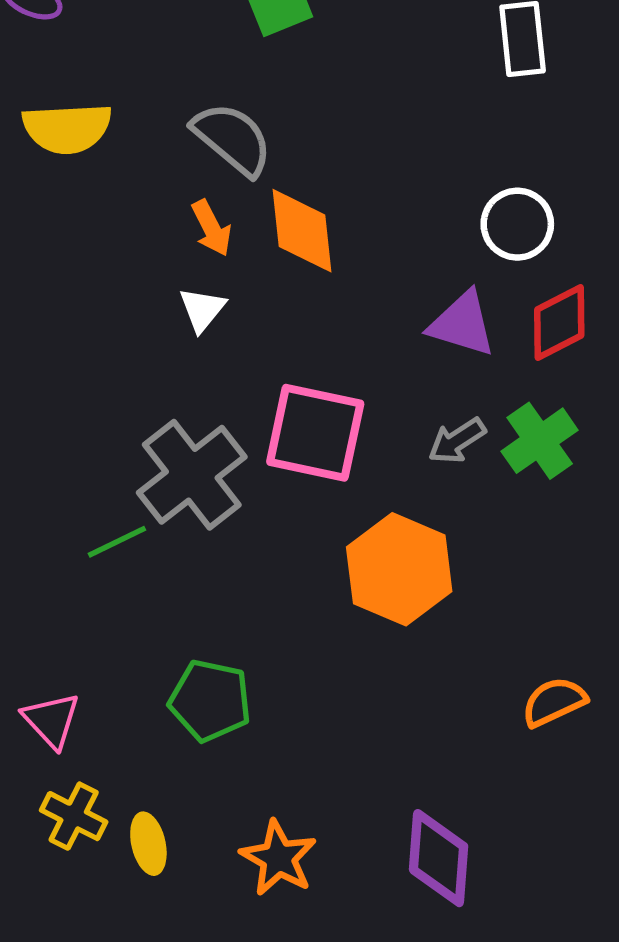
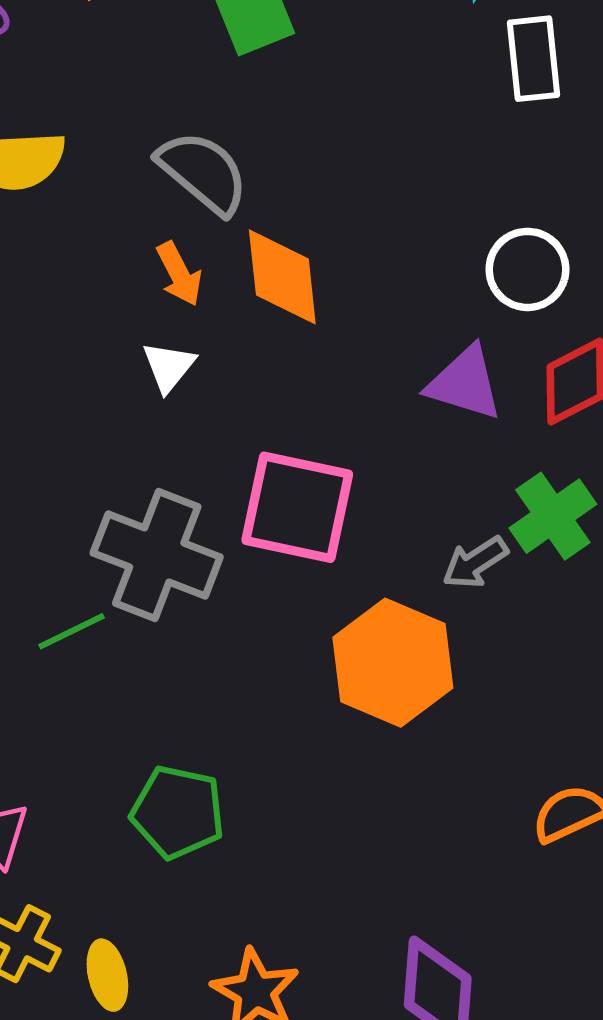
gray arrow: (457, 441) -> (475, 562), moved
gray cross: (192, 475) -> (157, 555), turned -31

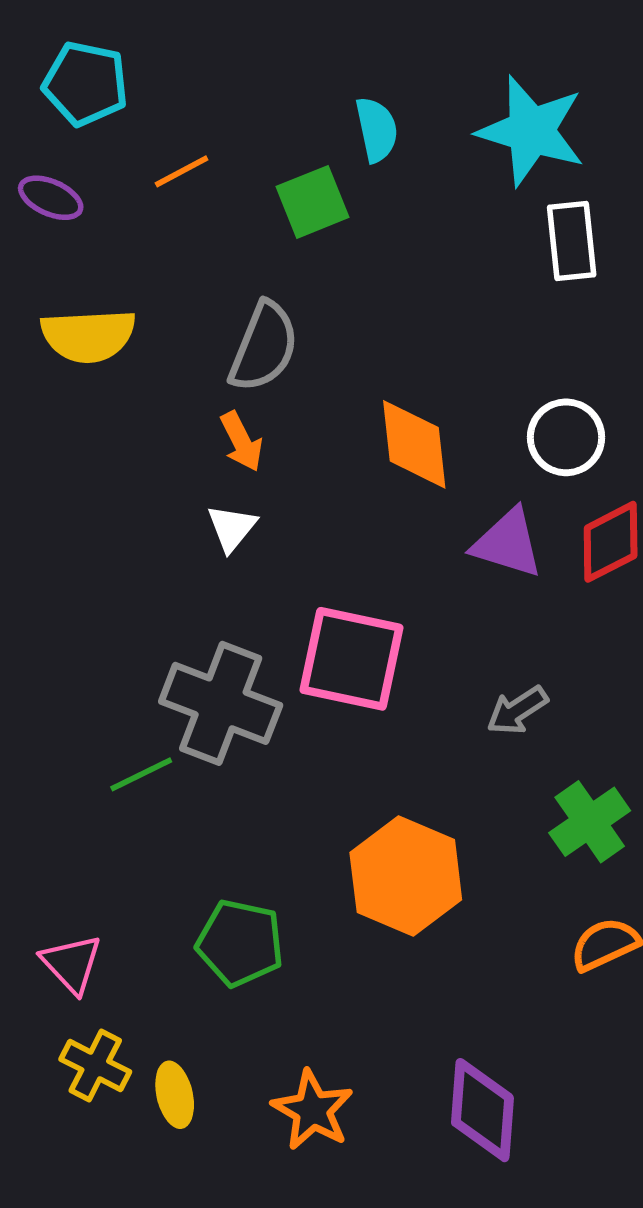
gray semicircle: (203, 172) -> (264, 347), turned 72
orange diamond: (282, 277) -> (414, 444), moved
green cross: (553, 516) -> (590, 822), moved
orange hexagon: (393, 663) -> (406, 876), moved

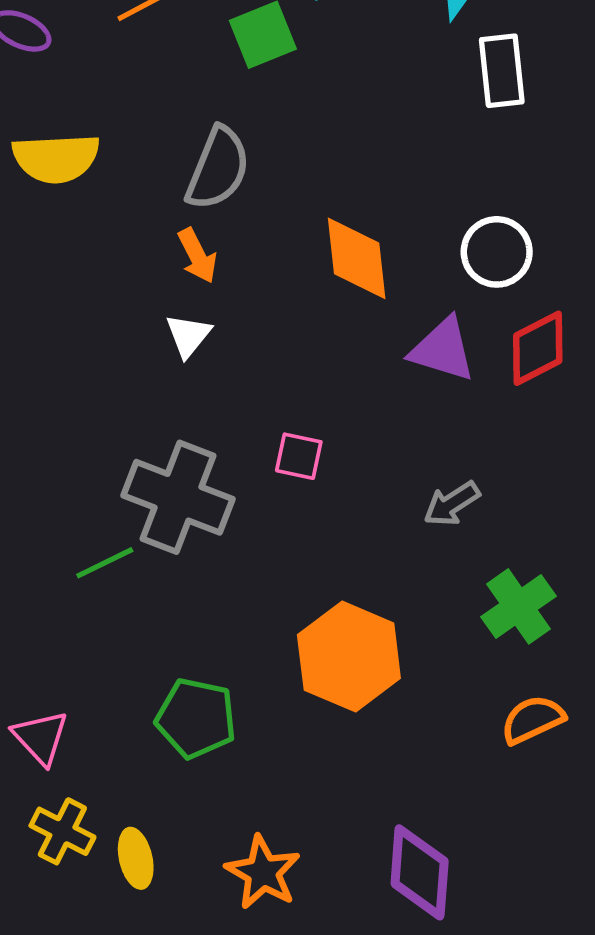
pink square: (352, 659) -> (299, 456), size x0.5

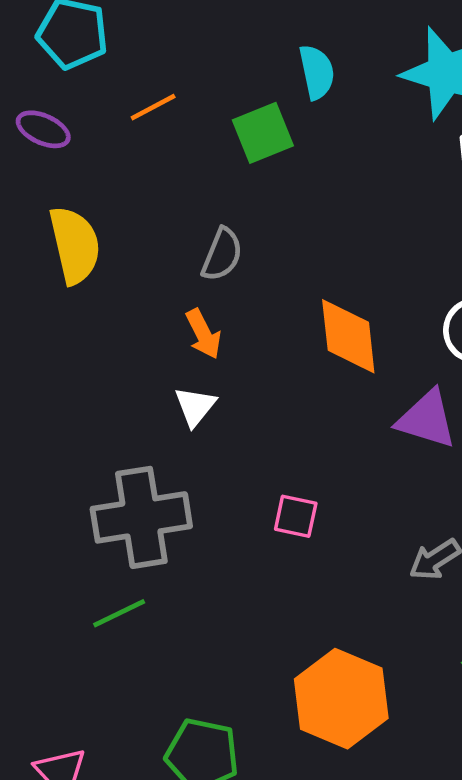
yellow semicircle: (56, 158) -> (75, 245), turned -100
gray semicircle: (218, 168) -> (222, 254), size x0.7
gray cross: (178, 497) -> (141, 517), moved, turned -30

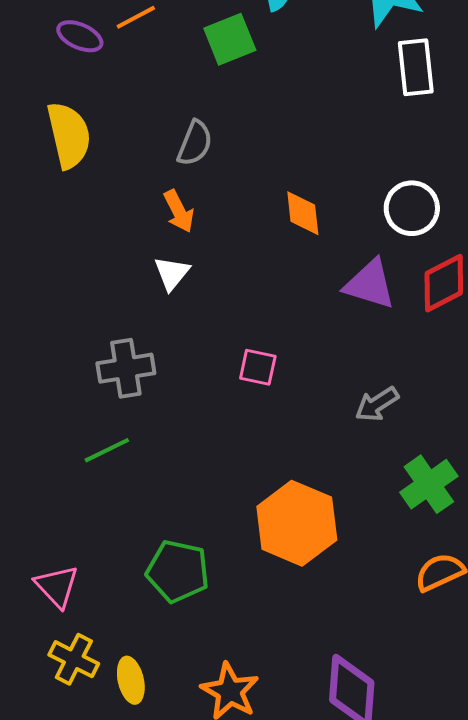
purple ellipse: (43, 129) -> (80, 36), moved
orange diamond: (348, 336) -> (303, 213), size x0.7
gray cross: (141, 517) -> (126, 368), size x0.7

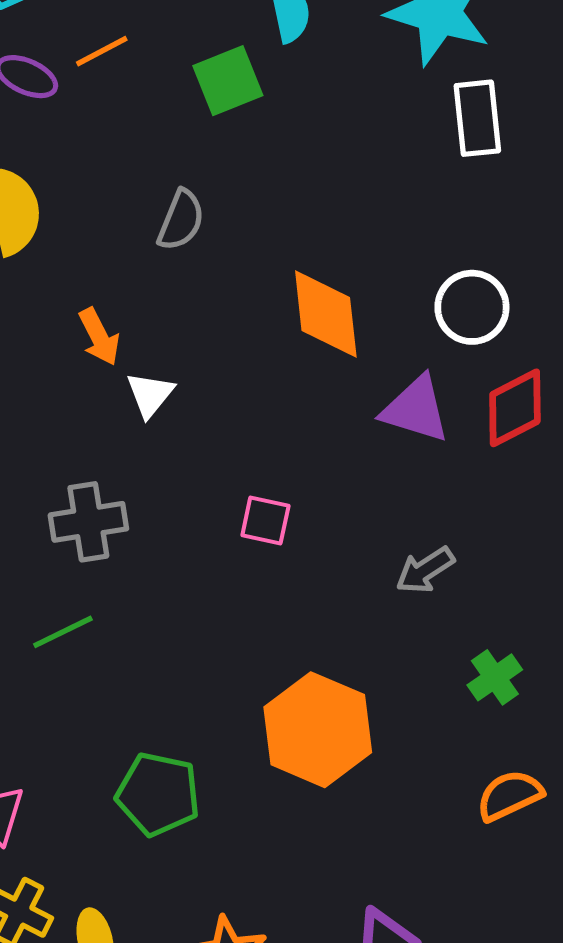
orange arrow: (179, 211) -> (99, 337), moved
orange diamond: (303, 213) -> (326, 314), size x1.5
green cross: (429, 484) -> (495, 677), size x0.7

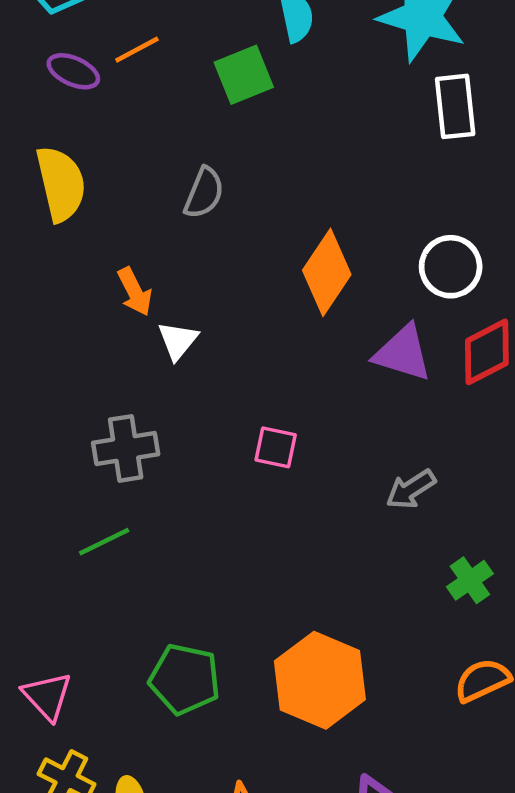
orange diamond: (326, 314) -> (327, 272), turned 40
orange hexagon: (318, 730) -> (320, 680), moved

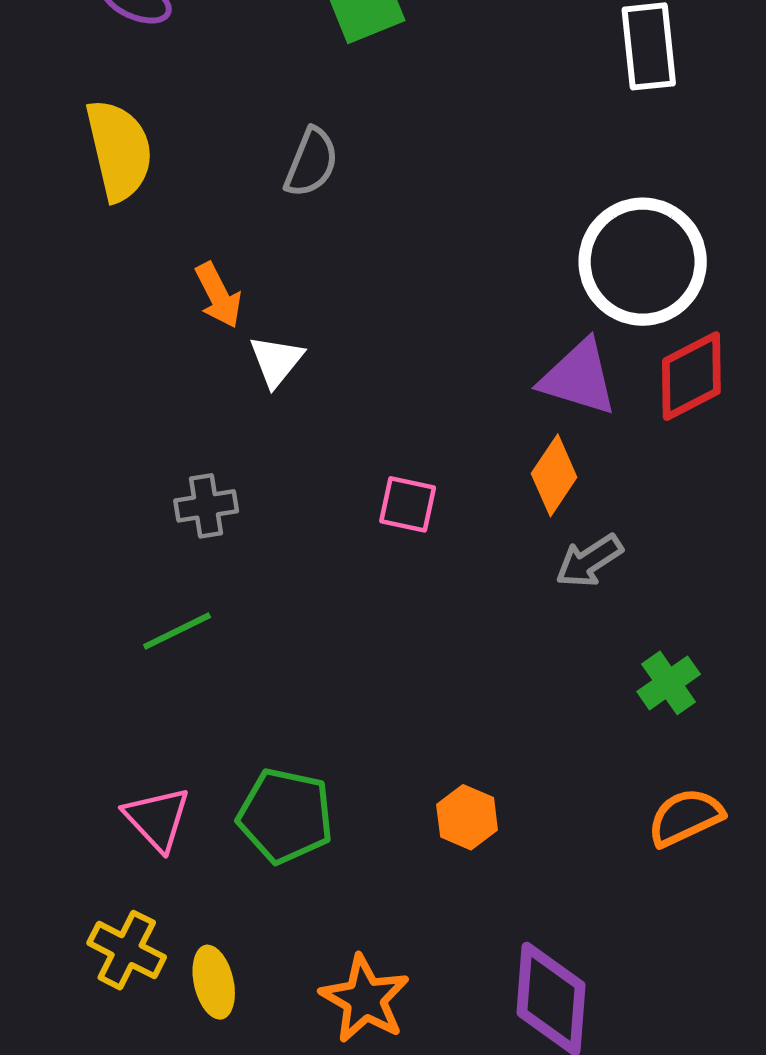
white circle: (451, 267) -> (643, 262), size x1.5
orange diamond: (327, 272) -> (554, 475), moved, size x0.7
gray cross: (126, 448) -> (206, 506), size x0.7
orange hexagon: (320, 680) -> (467, 817), size x0.5
pink triangle: (47, 696) -> (157, 819), moved

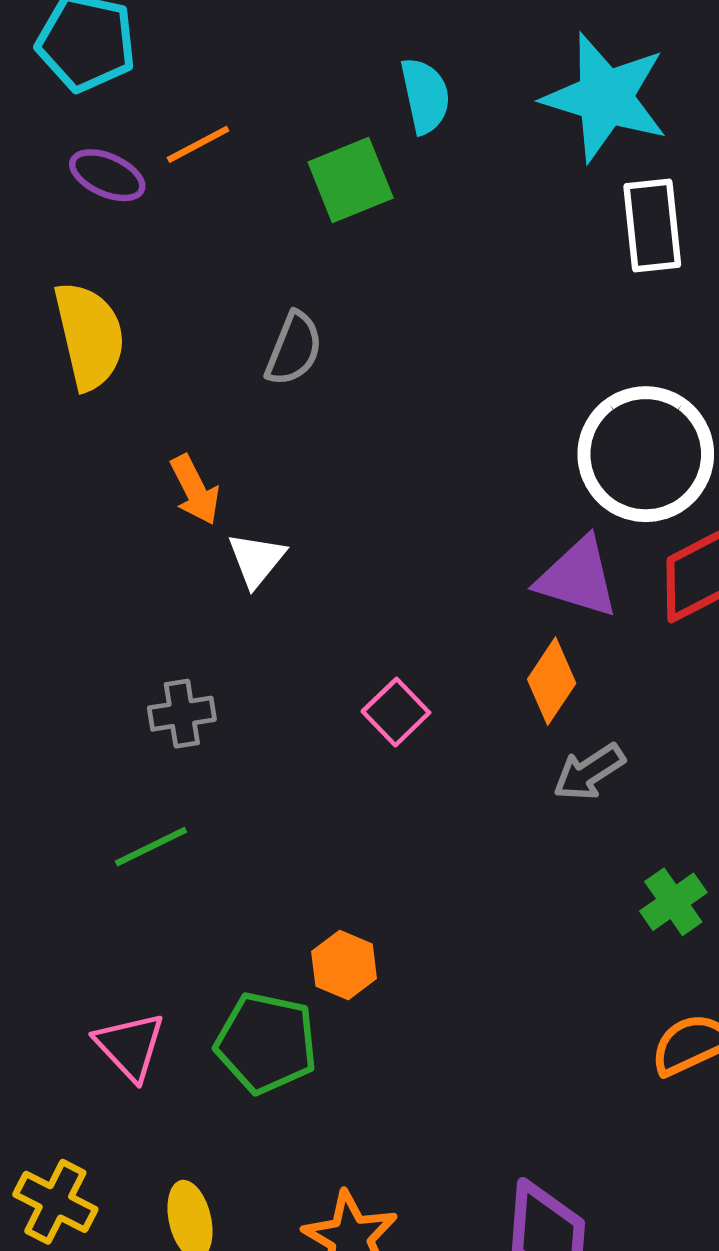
pink square: (408, 504) -> (396, 712), turned 34
orange hexagon: (467, 817) -> (344, 965), moved
yellow cross: (127, 950) -> (55, 1202), moved

